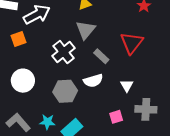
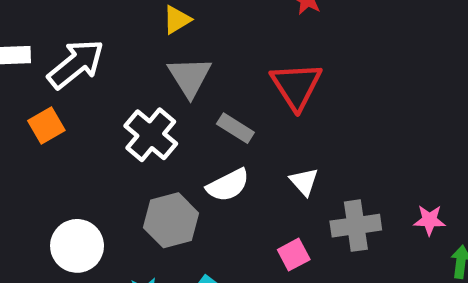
white circle: (23, 81) -> (77, 246), moved

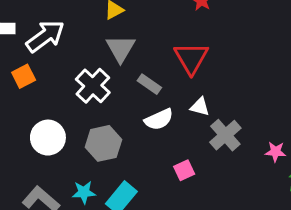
white triangle: (304, 182) -> (200, 107), moved, turned -36
white semicircle: (228, 185) -> (159, 119), moved
gray cross: (356, 226) -> (225, 135), moved, turned -36
white circle: (77, 246) -> (48, 138), moved

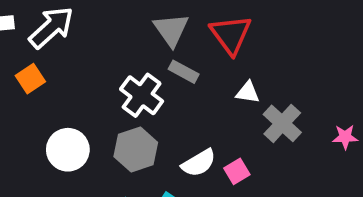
gray triangle: (121, 48) -> (171, 30), moved
white cross: (93, 86) -> (142, 95), moved
white semicircle: (159, 119) -> (199, 163), moved

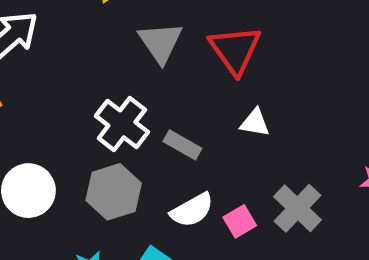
gray rectangle: (184, 72) -> (182, 145), moved
gray cross: (282, 123) -> (297, 208), moved

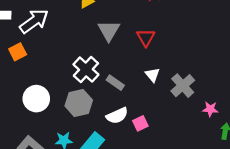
red triangle: (235, 50) -> (146, 38), size x0.7
white triangle: (255, 123) -> (152, 75), turned 35
gray cross: (297, 208) -> (183, 86), moved

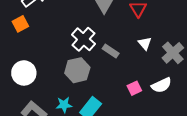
white circle: (36, 99) -> (24, 73), moved
white semicircle: (117, 116) -> (161, 85), moved

